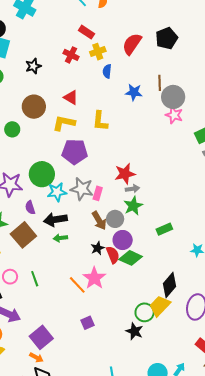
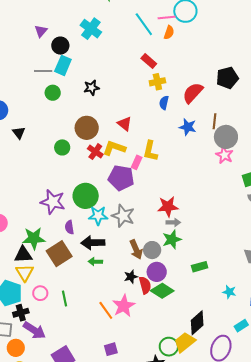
red semicircle: (132, 44) -> (193, 93), moved
red cross: (71, 55) -> (95, 152), moved
pink rectangle: (98, 193) -> (137, 162), moved

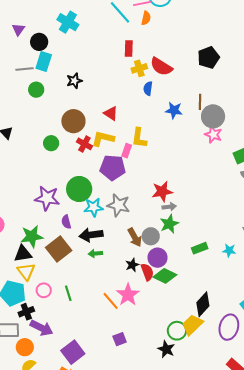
red rectangle: (149, 61) -> (129, 49), turned 56
red semicircle: (193, 93) -> (161, 67), moved, turned -95
cyan star: (229, 292) -> (229, 250), moved

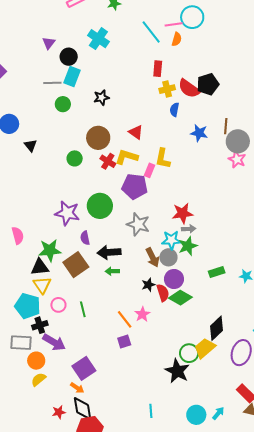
black pentagon: (208, 57) -> (208, 84), moved
cyan star: (94, 207) -> (171, 240), moved
pink star: (128, 295) -> (142, 314), size x0.7
purple square: (120, 339) -> (124, 342), moved
black star: (166, 349) -> (177, 371), size x1.4

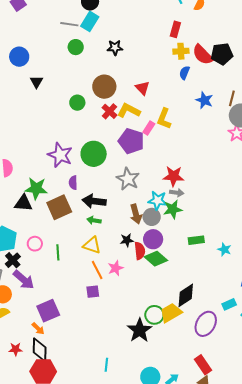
yellow triangle: (42, 285) -> (92, 245), moved, turned -48
black cross: (40, 325) -> (13, 260), turned -35

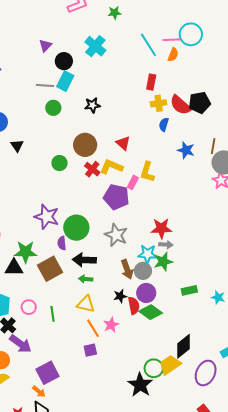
green circle: (94, 154) -> (76, 228), moved

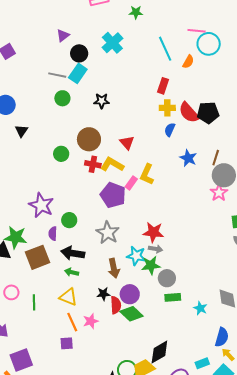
pink line: (172, 40) -> (197, 31), moved
red cross: (92, 169) -> (93, 164), turned -35
green circle: (76, 228) -> (69, 220), size x0.6
gray circle: (143, 271) -> (167, 278), moved

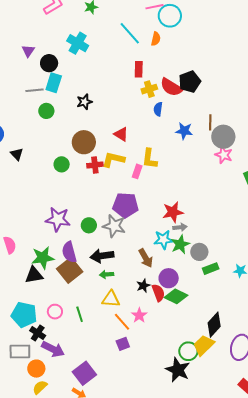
purple pentagon: (113, 195) -> (126, 205), moved
gray star: (108, 233) -> (114, 226), moved
purple semicircle: (53, 234) -> (69, 252), moved, size x1.5

